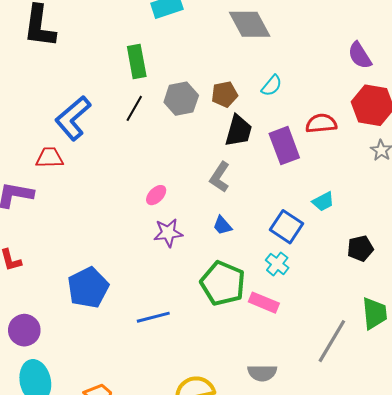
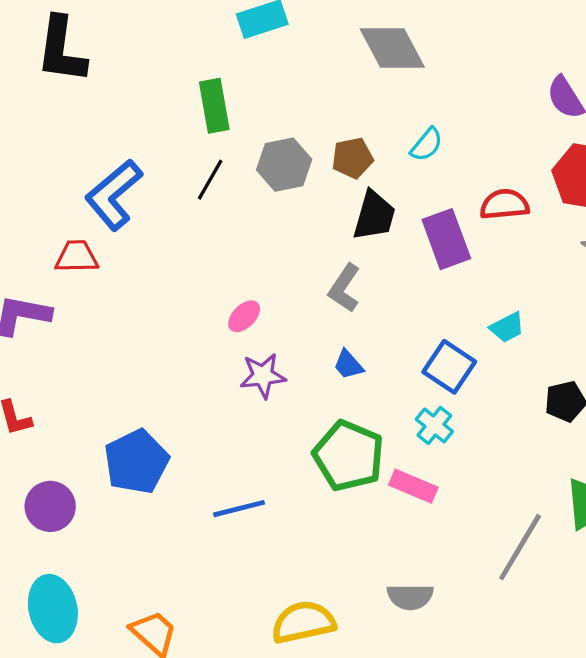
purple circle: (24, 330) -> (50, 506), moved

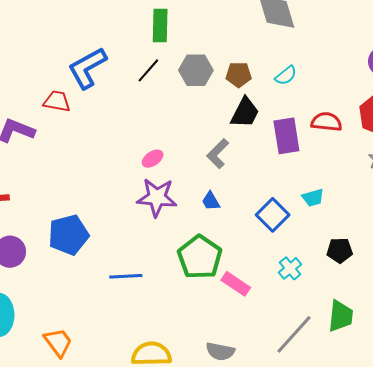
purple star: (263, 376) -> (157, 197), size x1.4
cyan cross: (434, 425) -> (290, 268), moved

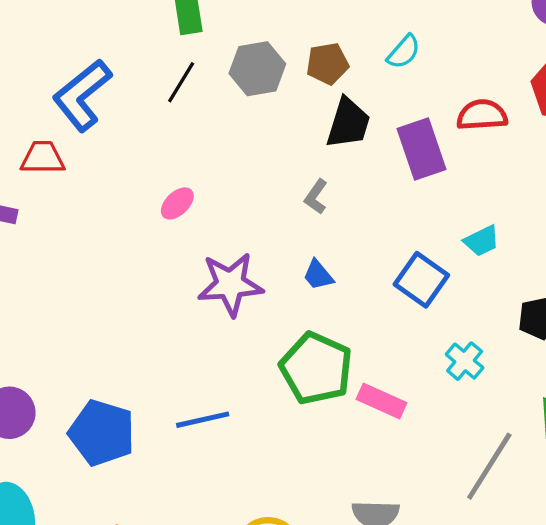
gray L-shape: (218, 154) -> (316, 197), size x0.7
pink ellipse: (153, 159) -> (177, 203), moved
blue pentagon: (69, 235) -> (102, 433), moved, turned -30

